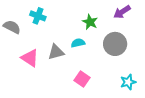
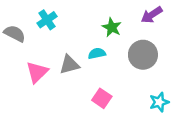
cyan cross: (38, 16) -> (47, 20), turned 35
pink triangle: (30, 58) -> (37, 72), turned 42

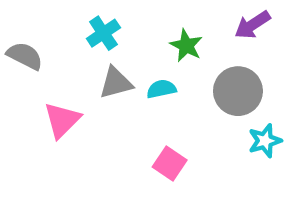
cyan cross: (47, 20) -> (103, 33), moved
gray triangle: (69, 65) -> (116, 83), moved
cyan star: (159, 102) -> (265, 141), moved

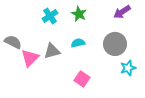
green star: (186, 46) -> (79, 14), moved
gray semicircle: (25, 56) -> (13, 42), moved
gray triangle: (116, 83) -> (52, 51), moved

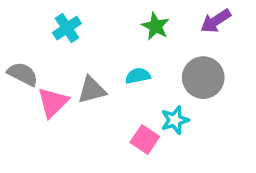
green star: (79, 14) -> (155, 26), moved
cyan cross: (50, 16) -> (67, 28), moved
cyan star: (128, 68) -> (175, 120), moved

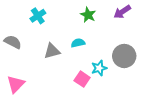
gray circle: (203, 78) -> (124, 56), moved
pink triangle: (53, 102) -> (16, 84), moved

